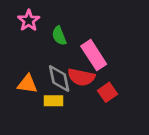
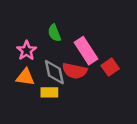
pink star: (29, 20) -> (27, 51), moved
red square: (107, 92) -> (110, 67), moved

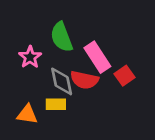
green semicircle: (54, 33) -> (62, 37), size x1.5
orange triangle: (25, 77) -> (27, 114), moved

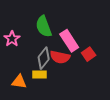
pink star: (30, 57) -> (12, 39), moved
gray diamond: (62, 81) -> (44, 58), turned 50

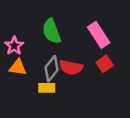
pink rectangle: (69, 41) -> (99, 35), moved
orange triangle: (19, 82) -> (18, 67), moved

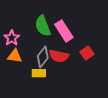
pink rectangle: (99, 35) -> (64, 31), moved

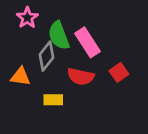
pink star: (12, 38) -> (27, 18), moved
gray diamond: (43, 57) -> (46, 56), moved

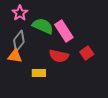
green semicircle: (59, 36) -> (43, 26), turned 135
gray diamond: (46, 56) -> (19, 41), moved

